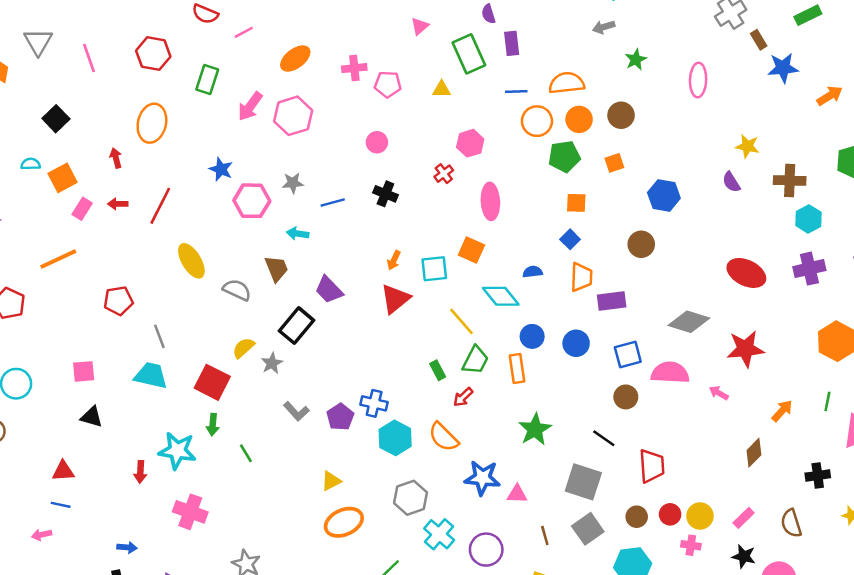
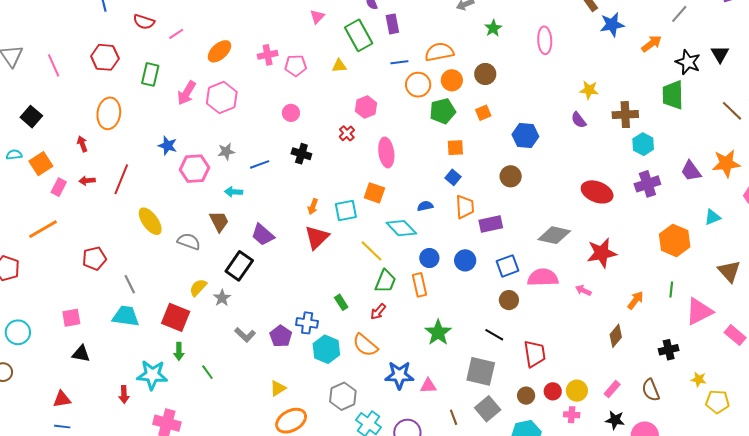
green rectangle: (438, 370) -> (341, 302), moved

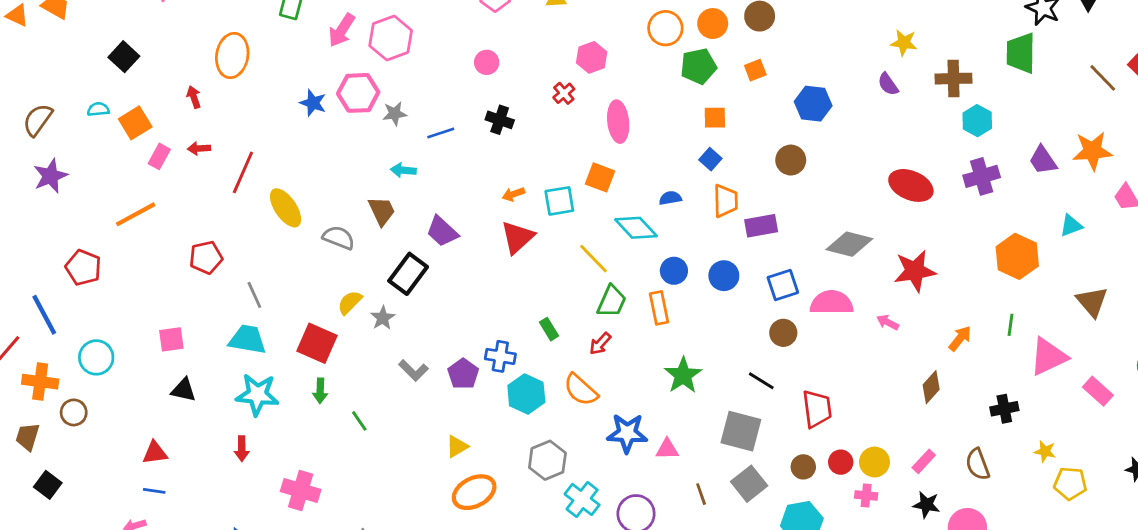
pink hexagon: (194, 169) -> (358, 93), moved
red line: (121, 179) -> (243, 172), moved
orange arrow: (313, 207) -> (513, 194), turned 49
cyan star: (152, 375) -> (257, 395), moved

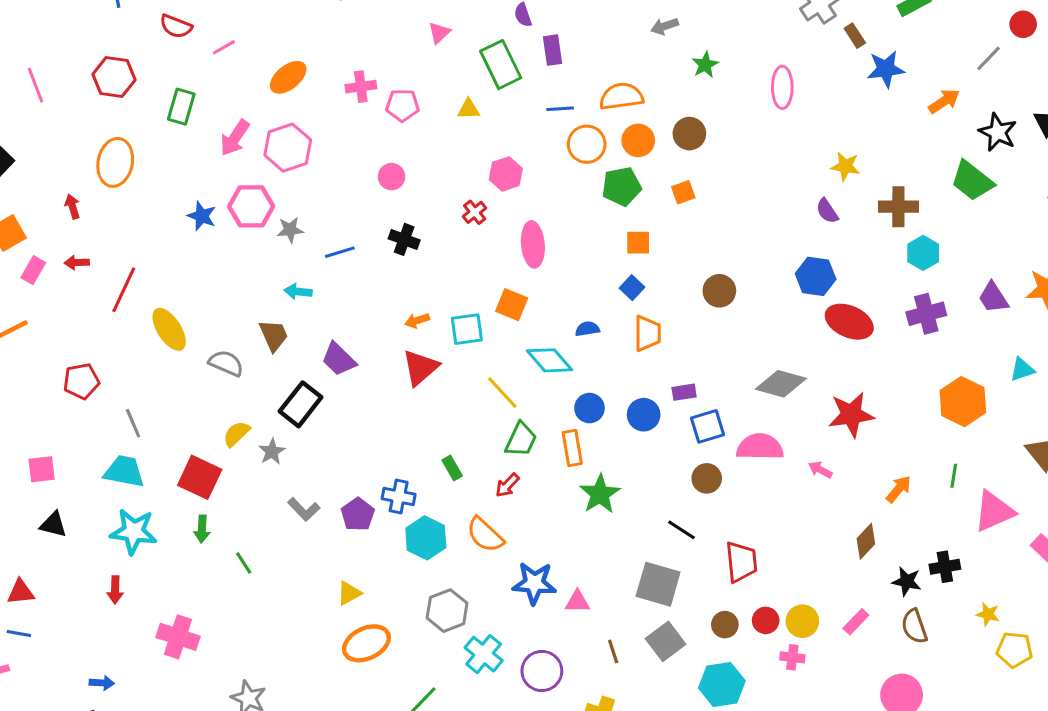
green trapezoid: (1021, 53) -> (972, 181), turned -54
blue hexagon: (813, 104) -> (816, 276), moved
purple rectangle: (761, 226) -> (684, 392), moved, size x0.7
green star: (683, 375) -> (600, 494), moved
black star: (926, 505) -> (907, 581), moved

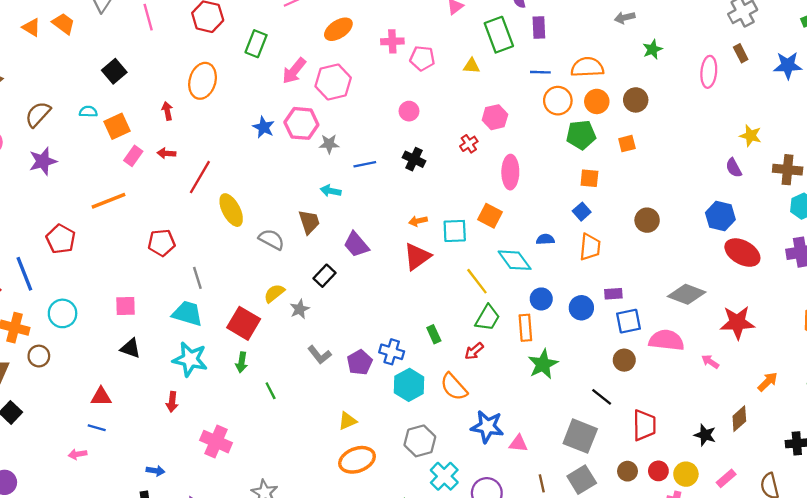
brown rectangle: (855, 36) -> (741, 53), moved
black rectangle: (301, 404) -> (325, 276), size x0.7
black star: (907, 581) -> (705, 435), moved

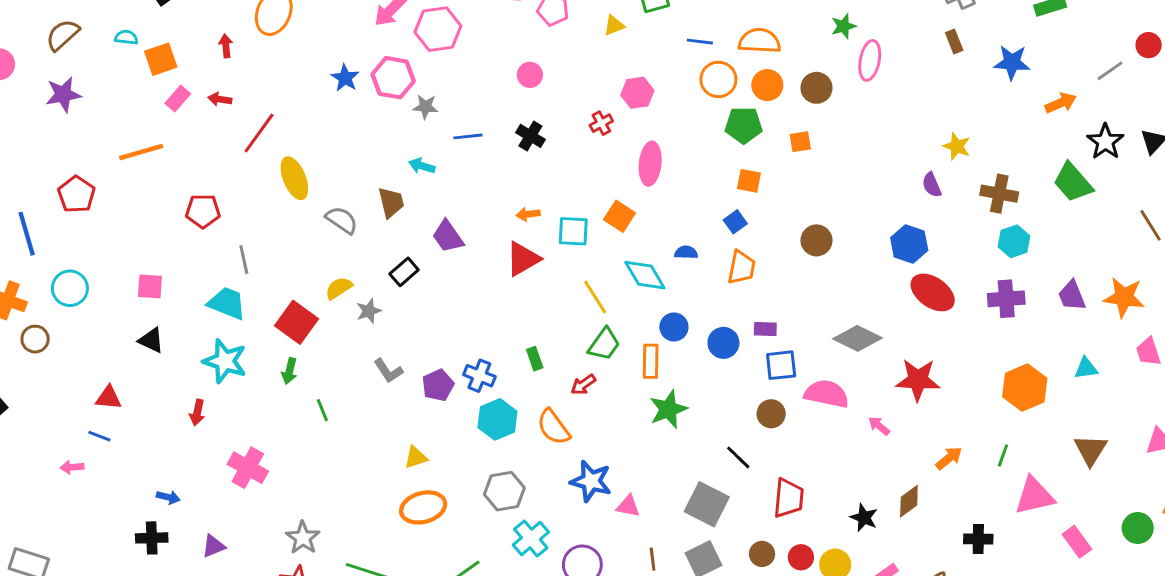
yellow triangle: (472, 66) -> (614, 25), turned -30
pink ellipse: (709, 72) -> (870, 60), moved

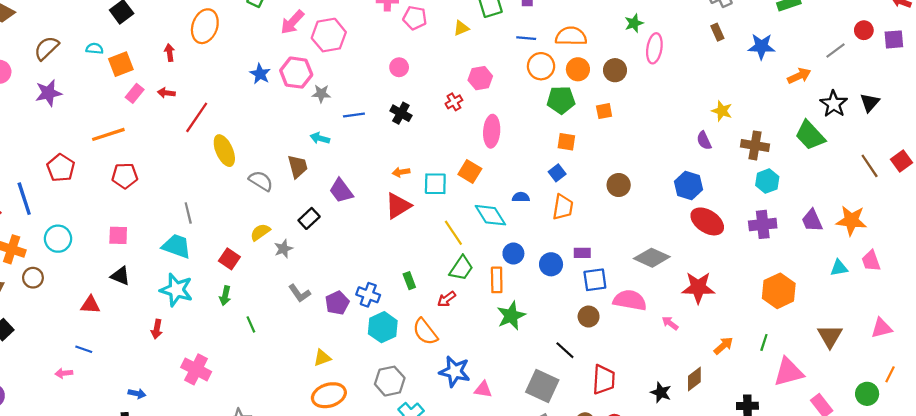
red pentagon: (203, 211) -> (125, 176), moved
red square: (297, 322) -> (229, 259), size x0.7
cyan triangle: (1086, 368) -> (839, 268), moved
red triangle: (108, 398) -> (90, 305), moved

